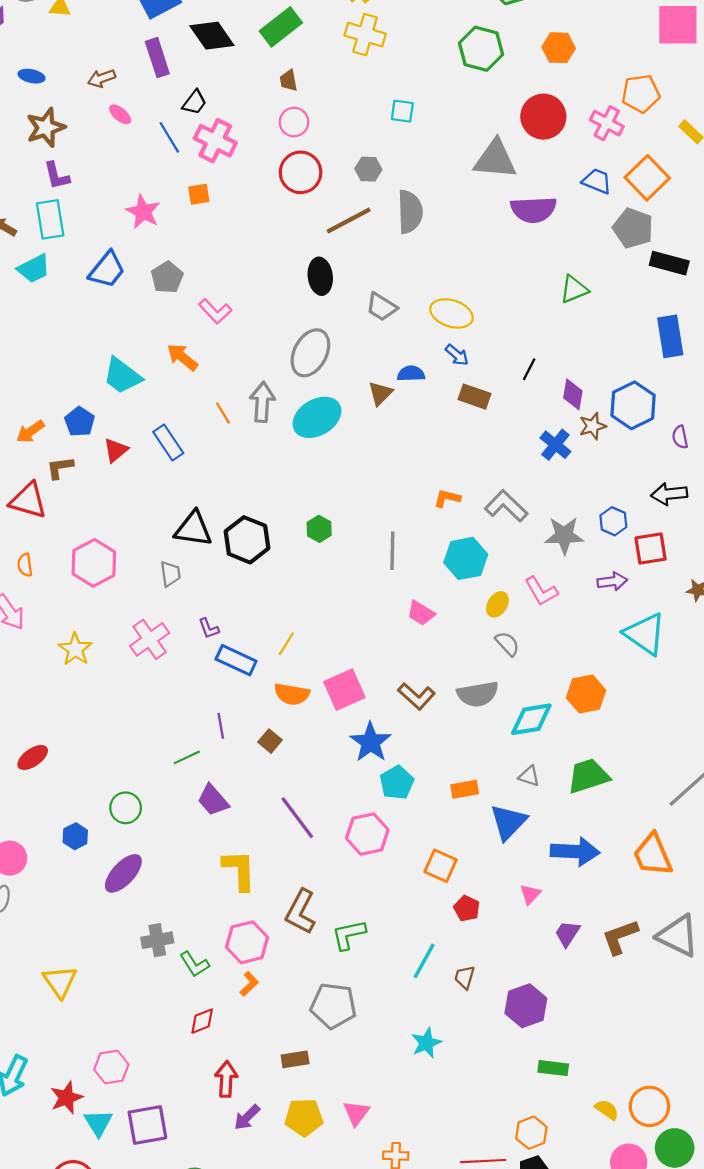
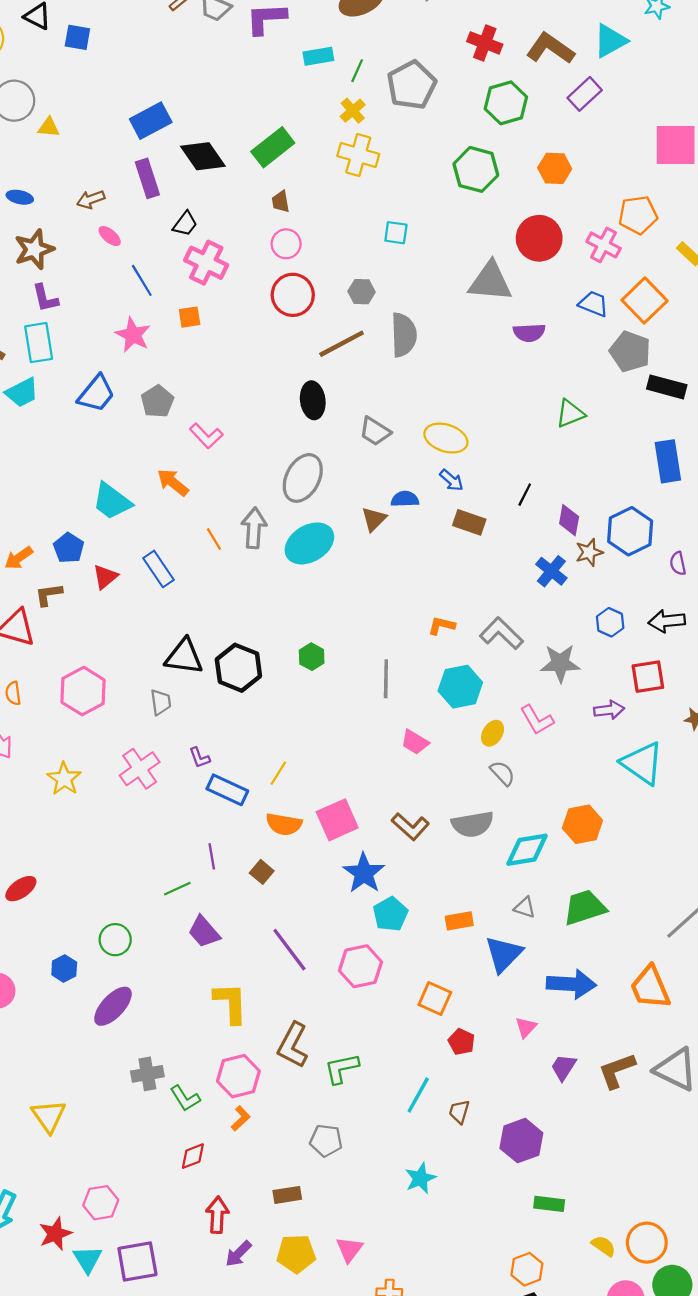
blue line: (169, 137) -> (142, 280), moved
purple semicircle: (534, 210) -> (529, 333), size x0.7
blue hexagon: (613, 521) -> (610, 622), moved
gray pentagon: (333, 1006) -> (326, 1141), size x0.7

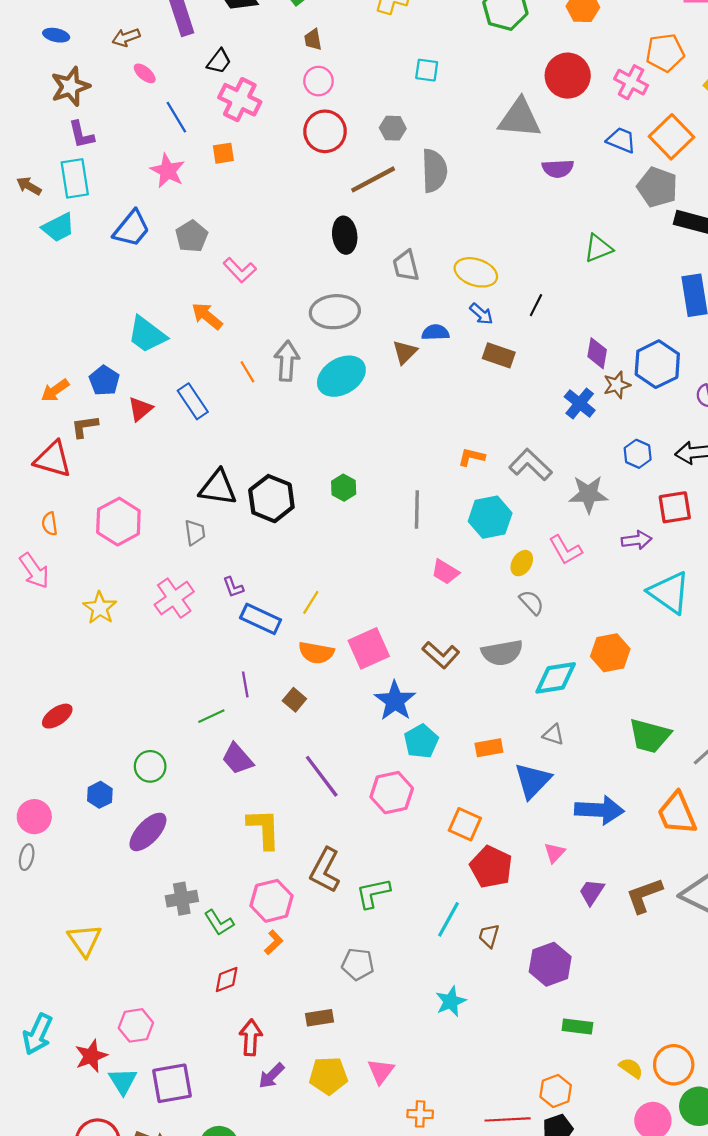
gray trapezoid: (375, 431) -> (406, 266), turned 44
gray ellipse: (303, 478) -> (335, 312), turned 57
black line: (525, 495) -> (536, 305), moved
green trapezoid: (585, 907) -> (650, 736), moved, turned -147
red pentagon: (461, 1042) -> (491, 867), size x1.6

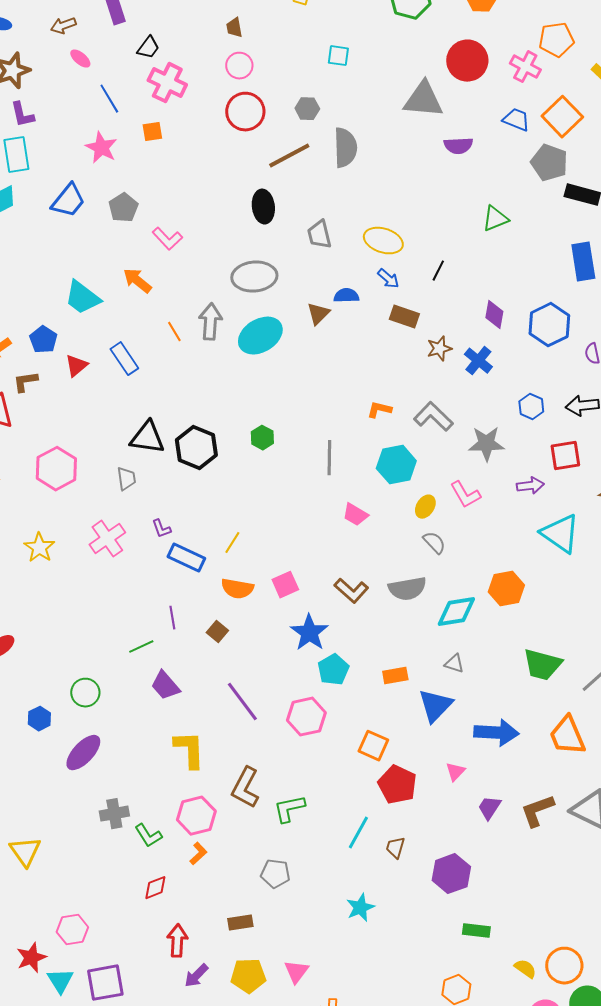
brown star: (617, 385) -> (439, 349), moved
pink square: (369, 648) -> (285, 585), size x0.7

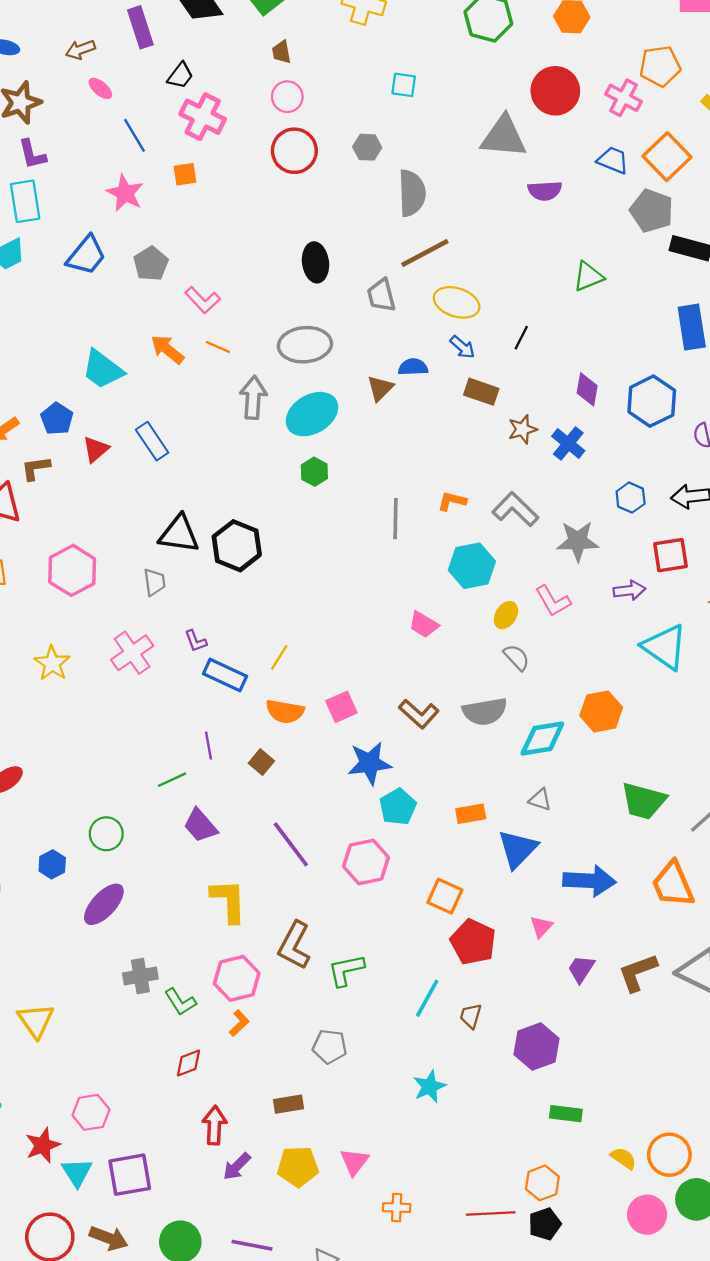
brown line: (289, 156) -> (425, 253), moved
orange line: (174, 332) -> (218, 347), moved, turned -35
green hexagon: (262, 438) -> (314, 472), moved
gray line: (329, 458) -> (395, 519), moved
blue star: (309, 633) -> (370, 763), turned 30

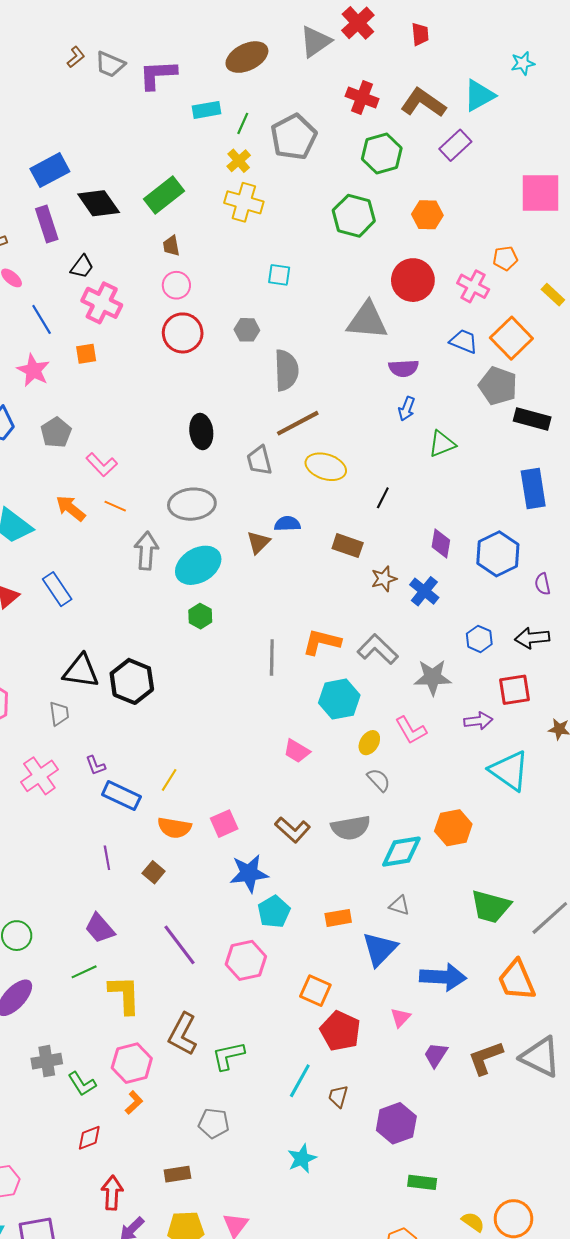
orange pentagon: (660, 66) -> (505, 258), size x0.7
blue arrow: (462, 347) -> (407, 409), moved, turned 70
orange L-shape: (452, 501) -> (322, 642), size x1.5
green line: (172, 780) -> (84, 972), moved

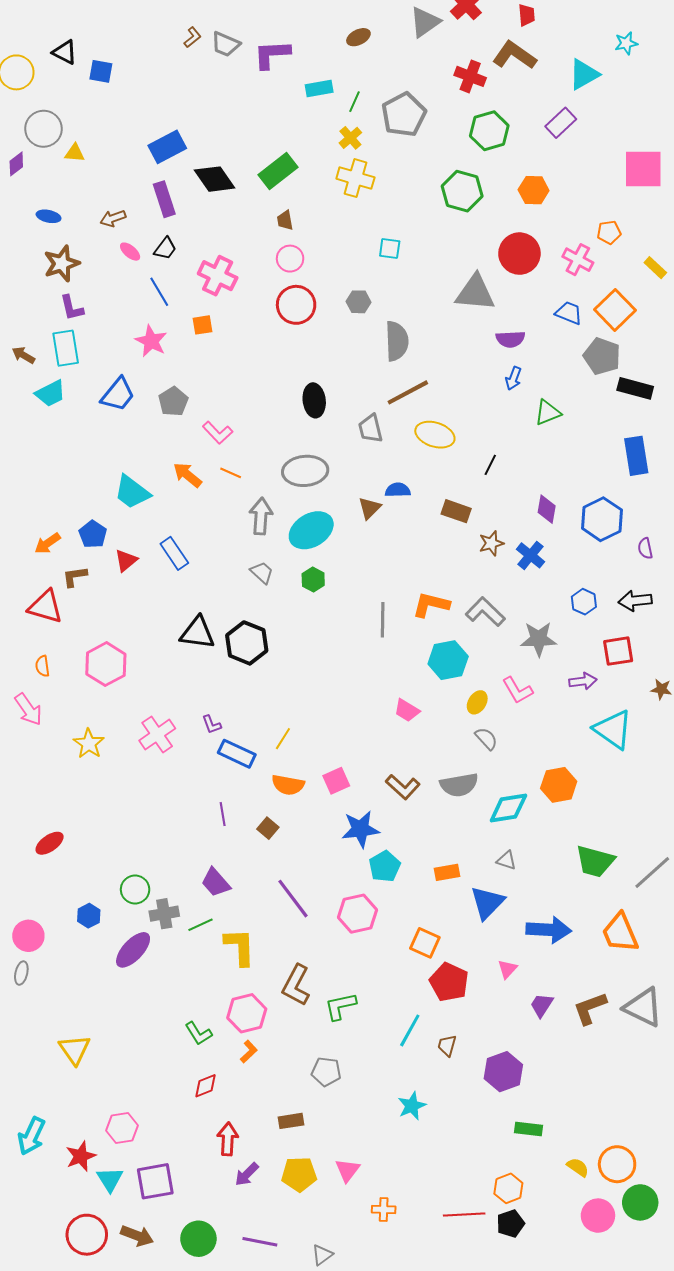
brown ellipse: (247, 57) -> (358, 37), size x0.6
brown L-shape: (423, 103) -> (514, 55), moved
black trapezoid: (82, 267) -> (165, 248), moved
gray trapezoid: (59, 714) -> (262, 573), moved, turned -40
gray cross: (47, 1061) -> (164, 914), moved

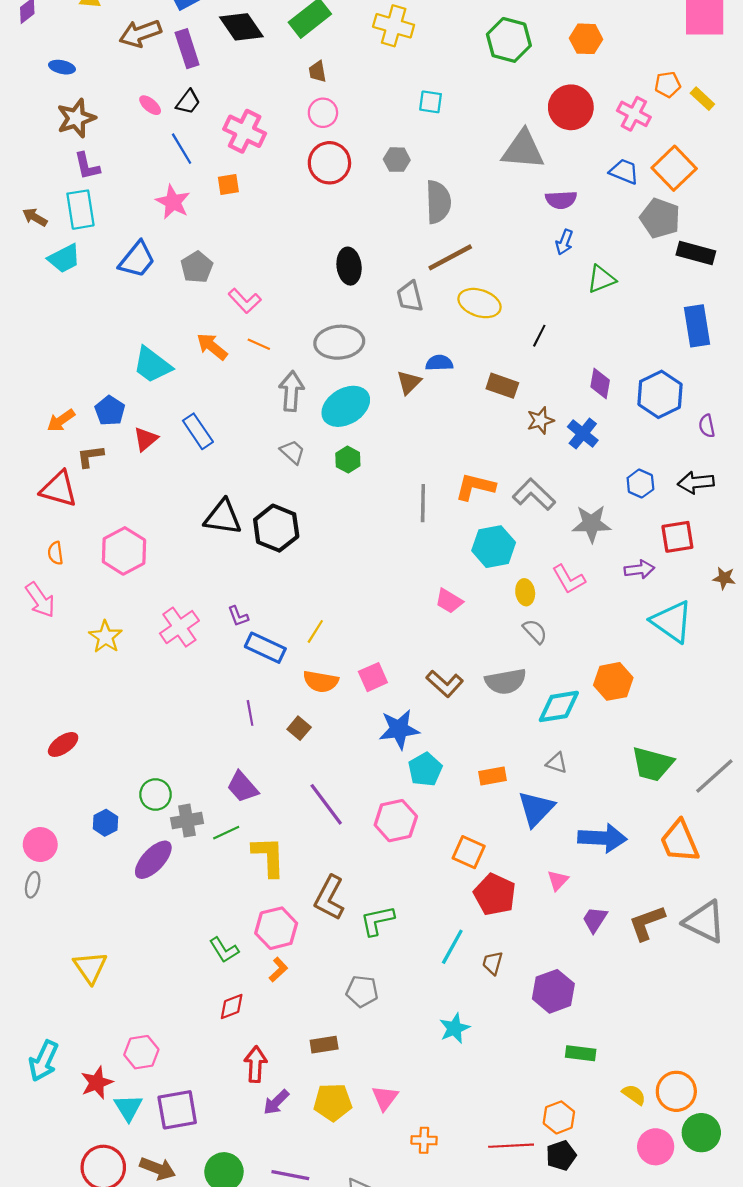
brown arrow: (113, 218) -> (140, 33), moved, size x1.5
yellow rectangle: (655, 268) -> (702, 99), moved
yellow ellipse: (477, 702) -> (525, 592), turned -40

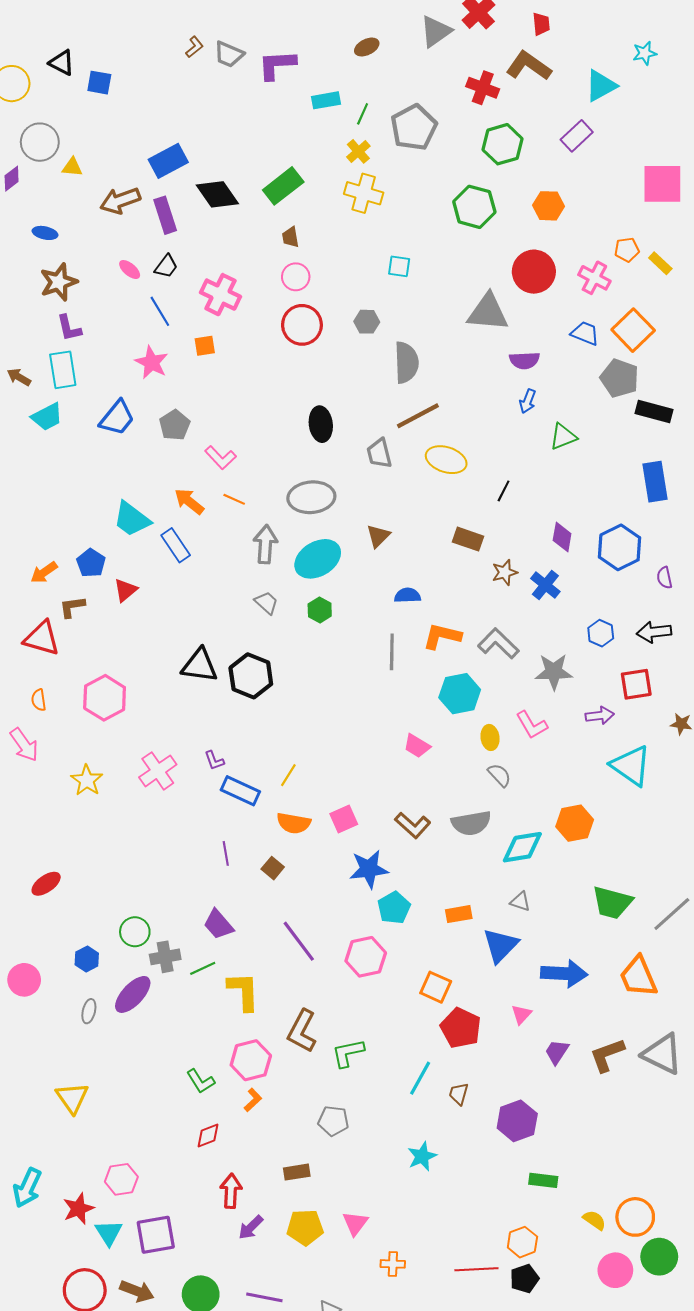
blue semicircle: (439, 363) -> (407, 595), moved
blue rectangle: (198, 431) -> (176, 545), moved
gray ellipse: (33, 885) -> (89, 1011), moved

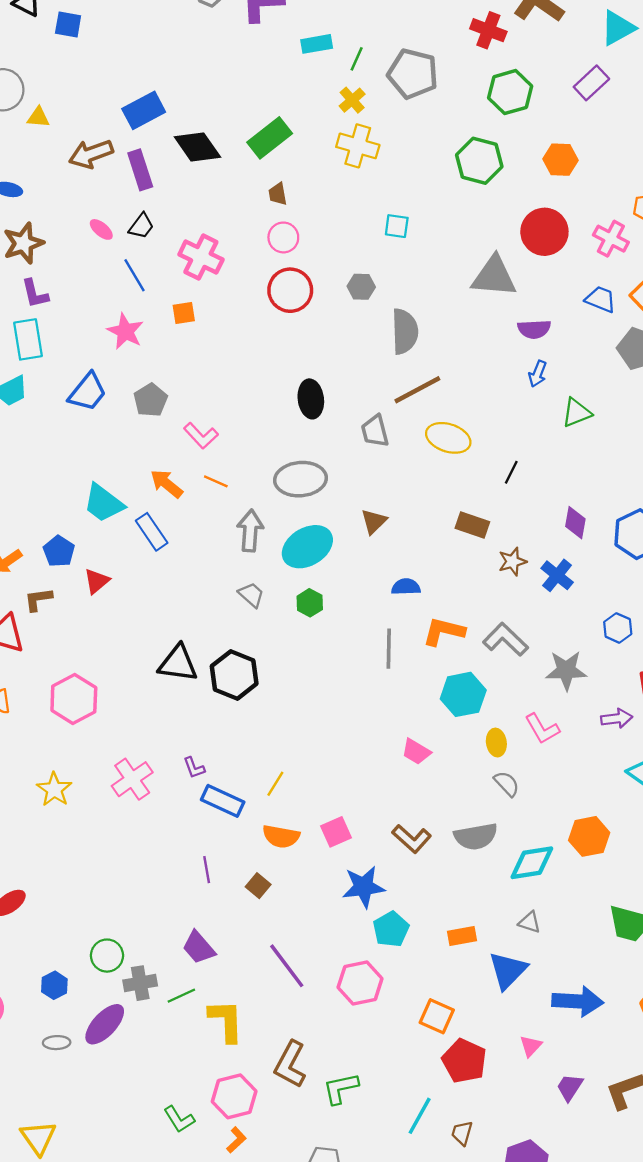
gray pentagon: (414, 127) -> (413, 74), turned -30
gray ellipse: (89, 1011) -> (57, 1043), turned 75

